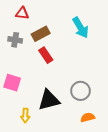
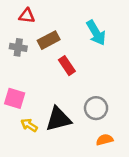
red rectangle: (46, 55) -> (67, 66), moved
yellow arrow: (25, 115) -> (29, 125), moved, turned 120

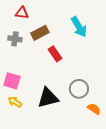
yellow arrow: (29, 125) -> (15, 102), moved
orange semicircle: (105, 140) -> (94, 109), moved, turned 48

